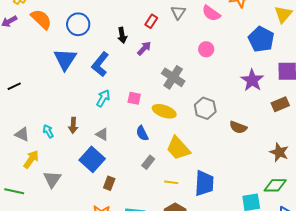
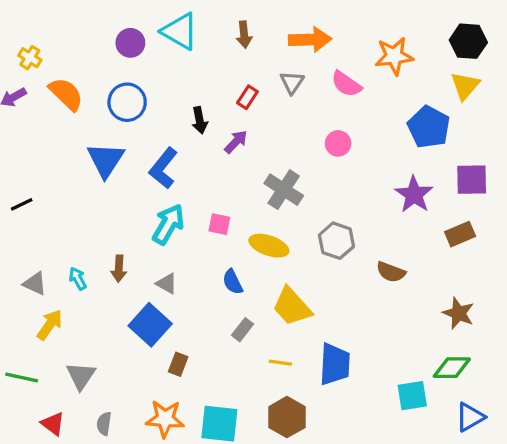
cyan arrow: (103, 98) -> (168, 224), size x1.4
gray triangle: (52, 179) -> (81, 376), moved

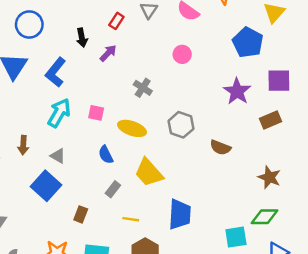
gray cross: (284, 190) -> (143, 88), size x0.7
yellow line: (280, 363) -> (131, 219), moved
brown rectangle: (178, 364) -> (81, 214), moved

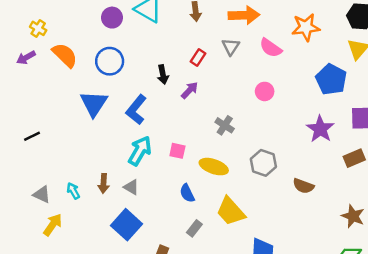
gray triangle: (58, 156) -> (131, 187), moved

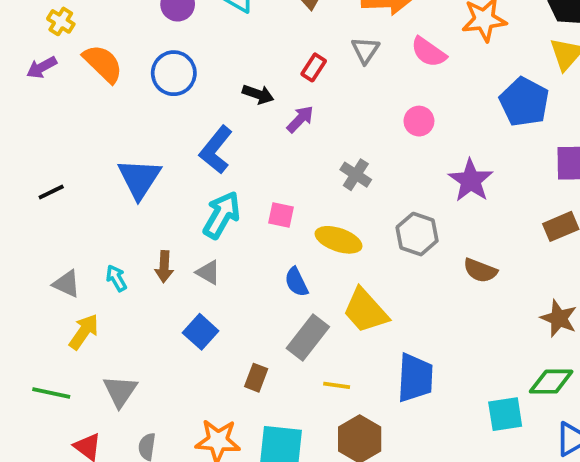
black arrow: (163, 75) -> (258, 94), turned -60
blue triangle: (94, 104) -> (139, 179), moved
purple star: (320, 129) -> (471, 180), moved
blue square: (127, 225) -> (201, 332), size x0.7
gray rectangle: (194, 228) -> (308, 338), size x1.6

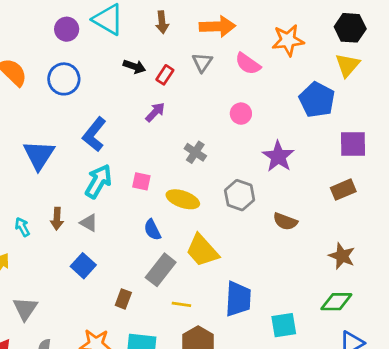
black arrow: (258, 94) -> (134, 67), moved
cyan square: (505, 414) -> (284, 325), moved

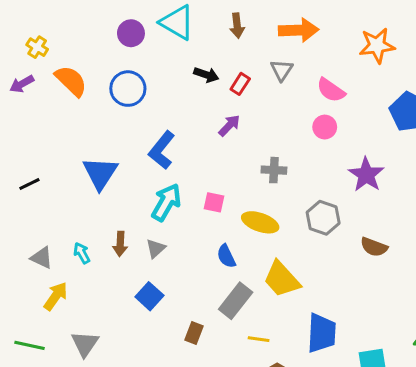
pink semicircle: (248, 64) -> (331, 90), moved
gray cross: (195, 152) -> (274, 170), turned -30
gray triangle: (89, 223) -> (156, 248), turned 48

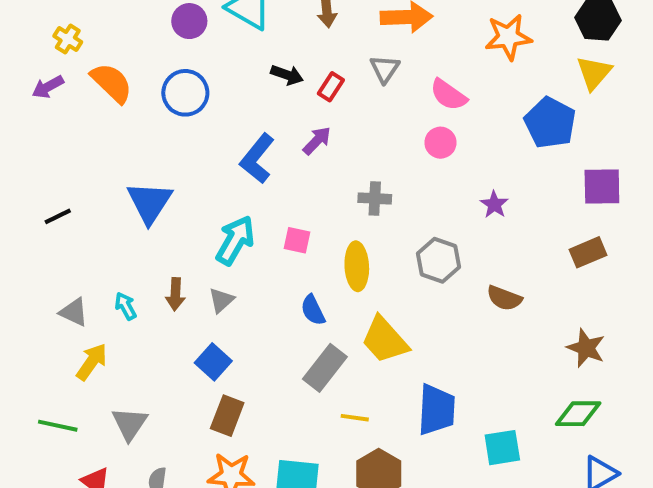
blue L-shape: (162, 150) -> (257, 159), moved
purple star: (366, 175) -> (494, 204), size x0.6
yellow ellipse: (260, 222) -> (357, 266), turned 68
brown rectangle: (194, 333) -> (227, 416), moved, size x1.4

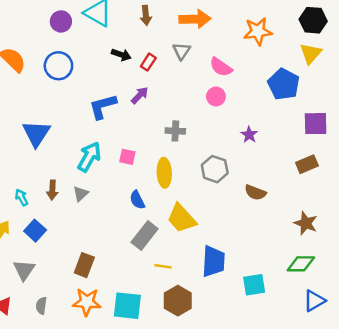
blue L-shape: (257, 159) -> (103, 106), turned 36
blue square: (213, 362) -> (35, 231), moved

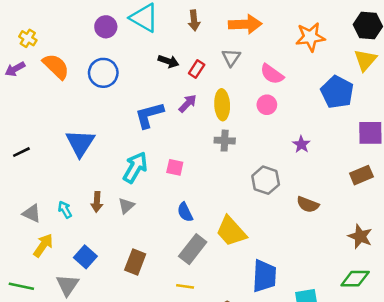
yellow ellipse: (164, 173) -> (222, 105), moved
blue square: (35, 231) -> (85, 257), moved
brown rectangle: (84, 265) -> (135, 262), moved
yellow line: (163, 266) -> (185, 286), moved

